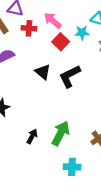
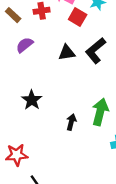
black triangle: (43, 72) -> (67, 53), turned -35

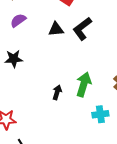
black star: (32, 100) -> (14, 59), moved, turned 30

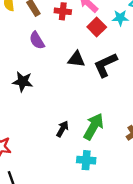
purple semicircle: (18, 20) -> (37, 40), turned -98
cyan cross: (100, 114) -> (86, 160), moved

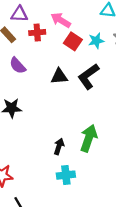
cyan star: (120, 18) -> (96, 41), moved
cyan cross: (86, 160) -> (66, 175), moved

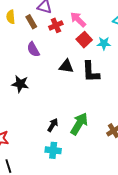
red cross: (37, 33) -> (56, 25), turned -32
black L-shape: (88, 76) -> (91, 72), turned -70

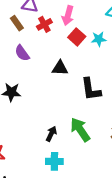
pink arrow: (78, 19) -> (68, 16), turned -114
black L-shape: (91, 72) -> (91, 89), moved
green arrow: (79, 124) -> (80, 130), turned -60

